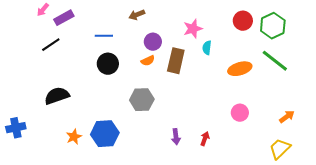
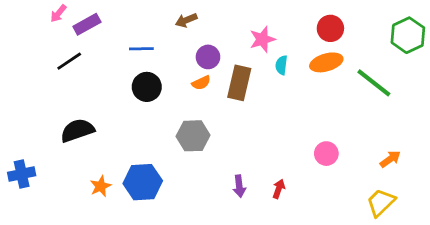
green hexagon: (273, 26) -> (408, 35), moved
orange ellipse: (240, 69) -> (326, 62), moved

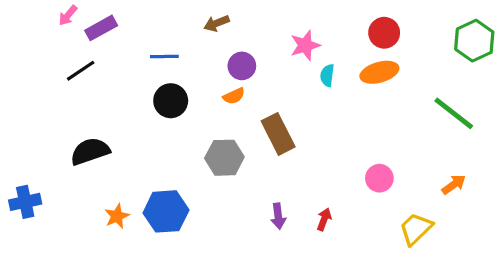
brown rectangle: (239, 83) -> (278, 134), moved, turned -40
green line: (374, 83) -> (454, 113), moved
yellow trapezoid: (381, 203) -> (416, 229), moved

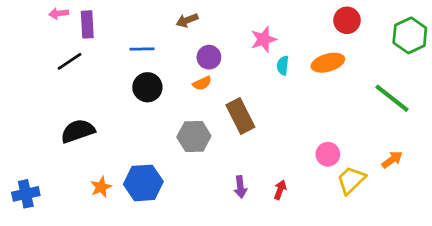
pink arrow: (68, 15) -> (59, 13), turned 42
purple rectangle: (101, 28) -> (87, 24), turned -64
red circle: (384, 33) -> (347, 20), moved
blue cross: (25, 202) -> (26, 194), moved
yellow trapezoid: (416, 229) -> (351, 180), moved

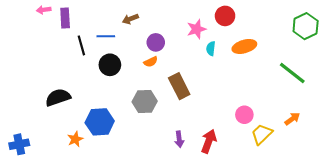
brown arrow: (187, 20) -> (130, 19), moved
red circle: (347, 20) -> (225, 16), moved
black line: (70, 61) -> (81, 45), moved, turned -72
blue hexagon: (143, 183) -> (100, 122), moved
red arrow: (280, 190) -> (209, 141), size x1.6

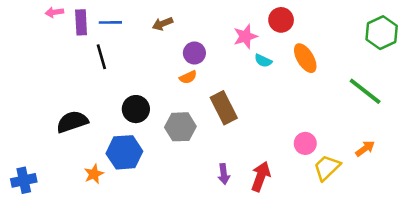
blue line: (106, 36) -> (110, 22), moved
orange ellipse: (244, 46) -> (305, 58), turned 75
cyan semicircle: (211, 49) -> (263, 61), turned -72
black circle: (110, 65) -> (136, 109), moved

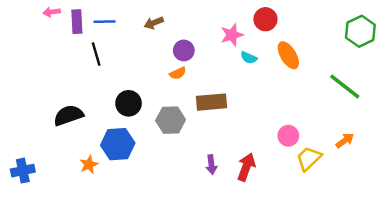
brown rectangle: (224, 108) -> (211, 102), turned -68

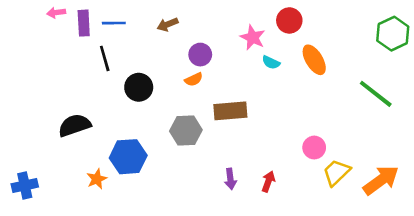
pink star: (232, 35) -> (253, 37), turned -30
black circle: (129, 103) -> (139, 87), moved
orange arrow: (345, 141) -> (381, 180), moved, size x1.8
red arrow: (246, 167) -> (268, 182), size x0.7

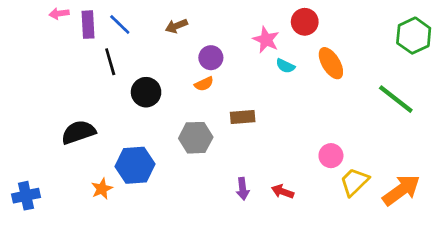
blue line: (114, 23) -> (120, 25), turned 45
brown rectangle: (230, 111) -> (243, 117), size x0.7
red arrow: (268, 182) -> (283, 192), turned -90

